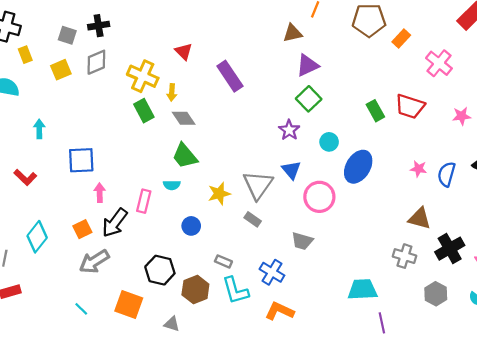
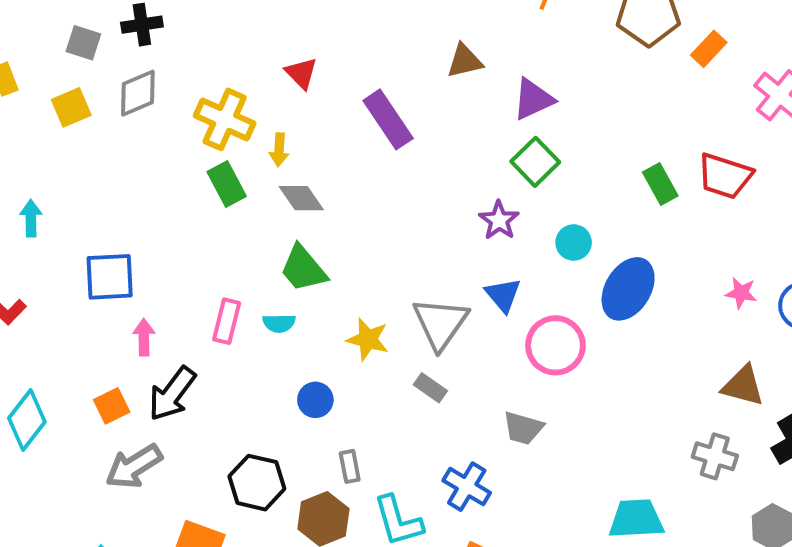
brown triangle: (292, 33) -> (465, 61), moved
yellow star: (219, 194) -> (368, 339), turned 30
pink rectangle: (144, 201) -> (227, 321), moved
gray rectangle: (223, 261) -> (350, 466), moved, turned 56

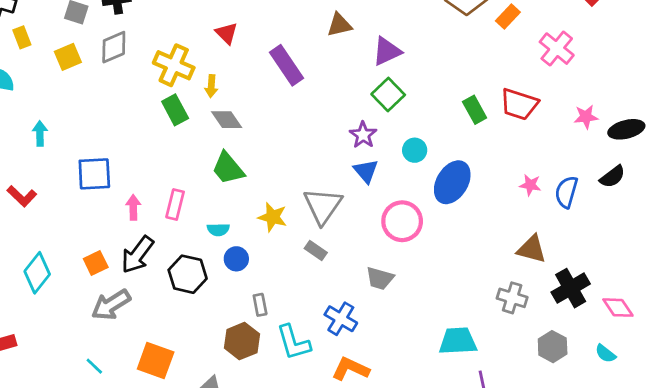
blue triangle: (503, 295) -> (366, 171), moved
cyan semicircle: (279, 323) -> (218, 230), moved
pink arrow: (144, 337) -> (133, 207), moved
black hexagon: (257, 483) -> (188, 274), moved

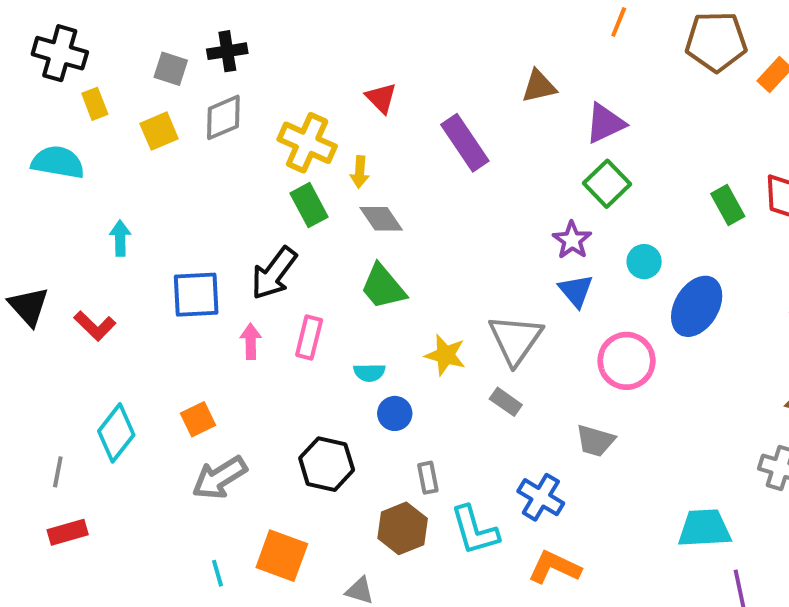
black arrow: (137, 255) -> (274, 273), moved
black hexagon: (188, 274) -> (327, 464), moved
cyan line: (94, 366) -> (218, 573), moved, turned 30

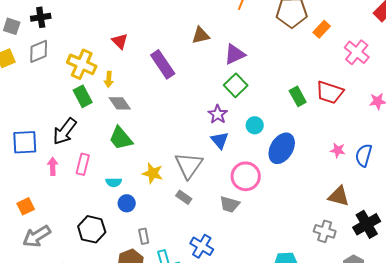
gray trapezoid: (595, 441) -> (230, 204), moved

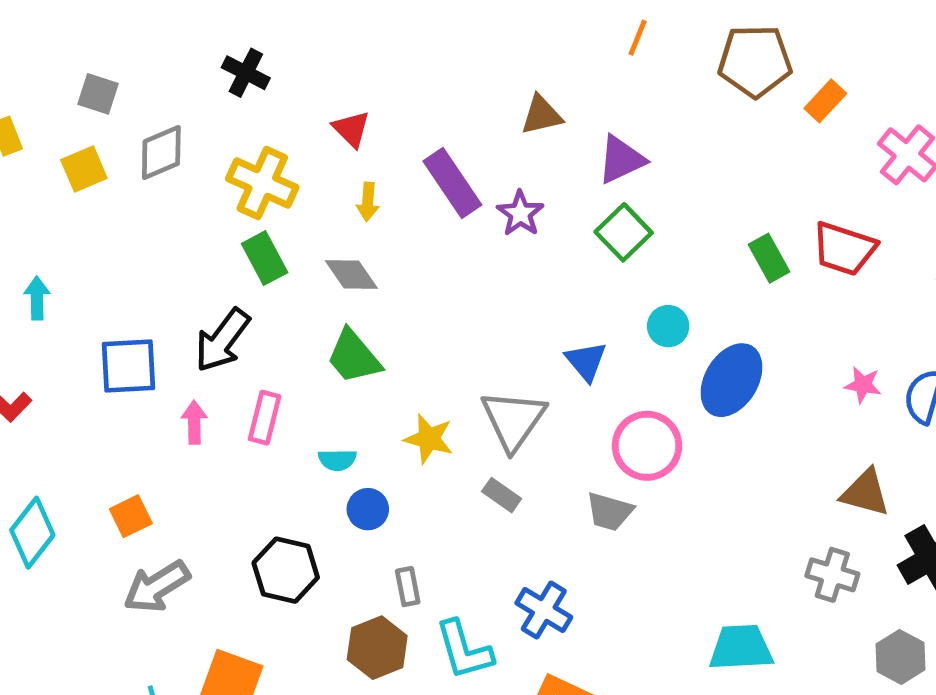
black cross: (41, 17) -> (246, 73), moved, turned 36
yellow arrow: (109, 79) -> (368, 202), moved
purple star: (218, 114) -> (520, 214), moved

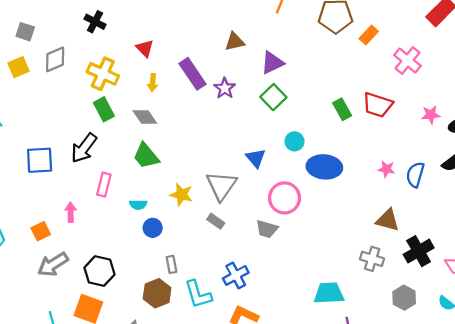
blue ellipse: (731, 380) -> (324, 167), turned 64
pink arrow: (194, 422) -> (71, 212), moved
black hexagon: (286, 570) -> (99, 271), moved
blue cross: (544, 610) -> (236, 275), turned 30

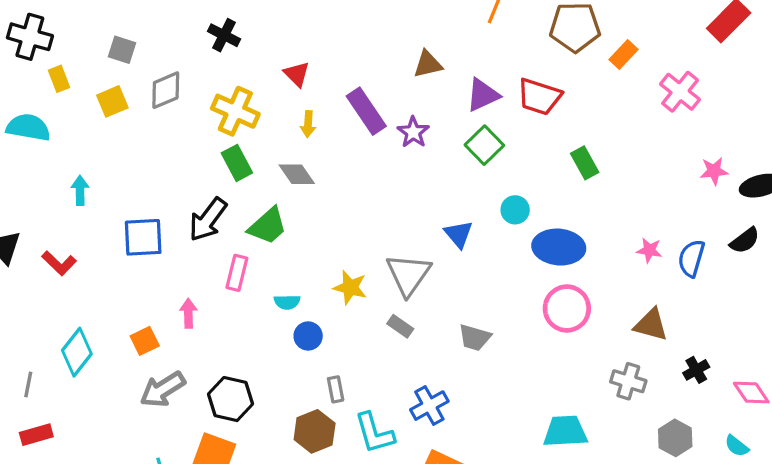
red trapezoid: (378, 105) -> (539, 97), moved
green trapezoid: (146, 156) -> (268, 226), moved, turned -92
pink circle: (285, 198) -> (567, 308), moved
black cross: (419, 251) -> (696, 370), size x0.6

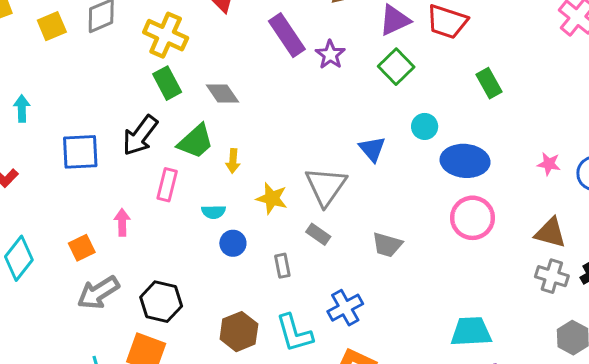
yellow arrow: (308, 124) -> (233, 161), moved
gray cross: (628, 381) -> (552, 276), moved
gray rectangle: (336, 389) -> (282, 266), moved

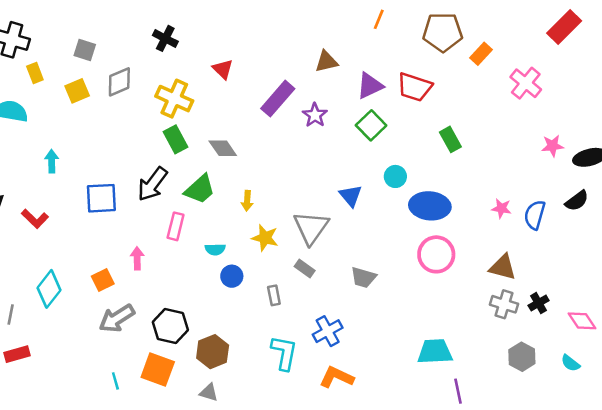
purple rectangle: (287, 35) -> (278, 99), turned 75
yellow arrow: (233, 161) -> (247, 201), moved
brown hexagon: (239, 332) -> (213, 352), moved
cyan L-shape: (294, 333) -> (284, 353), turned -153

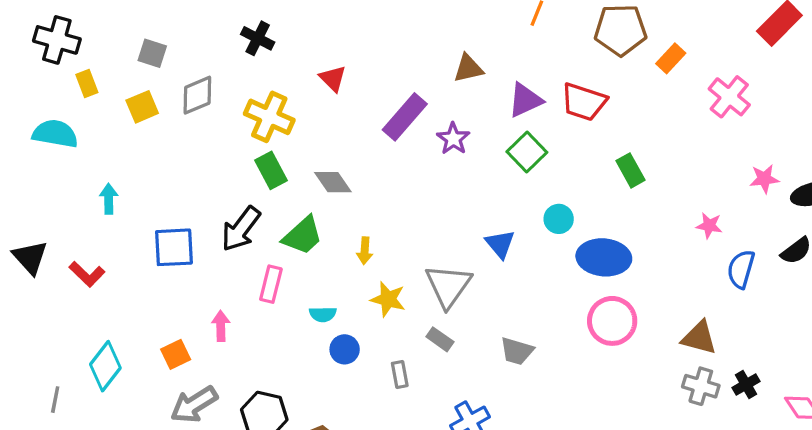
pink star: (501, 208) -> (709, 226), moved

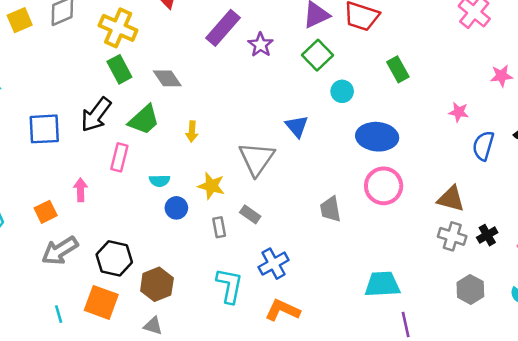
cyan circle: (559, 219) -> (342, 91), moved
yellow star: (388, 299) -> (211, 186), moved
gray rectangle: (440, 339) -> (250, 214), moved
gray trapezoid: (517, 351) -> (330, 209), moved, turned 64

